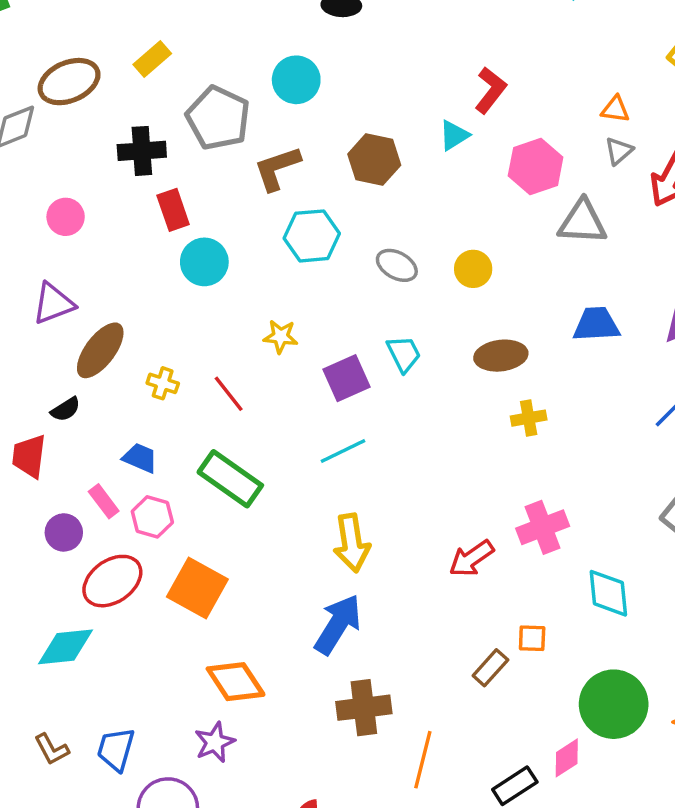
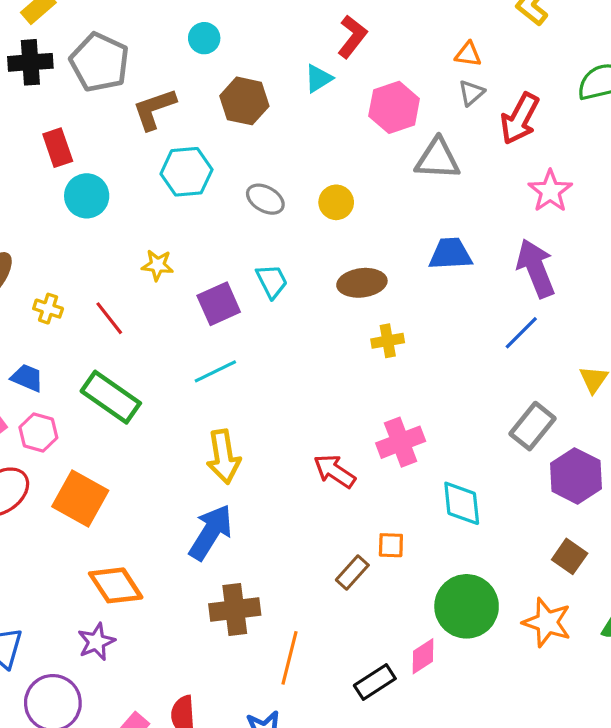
cyan circle: (296, 80) -> (204, 38), moved, size x0.7
black cross: (142, 151) -> (30, 62), moved
red arrow: (471, 559) -> (335, 471), turned 69

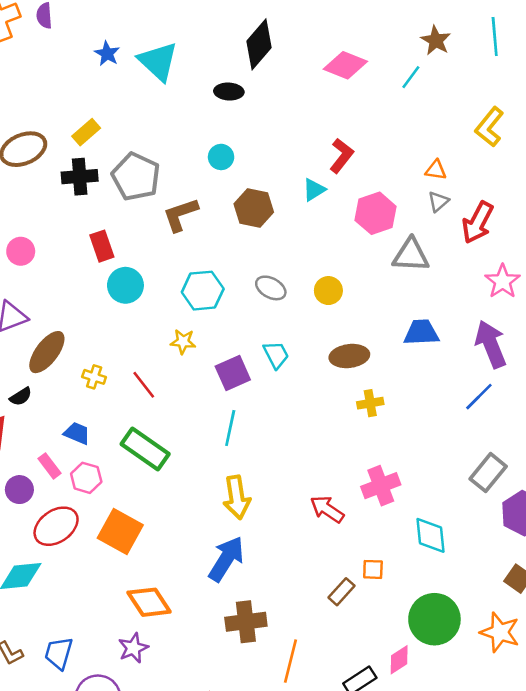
cyan hexagon: (186, 172) -> (203, 291), moved
cyan line: (215, 371) -> (230, 428), turned -52

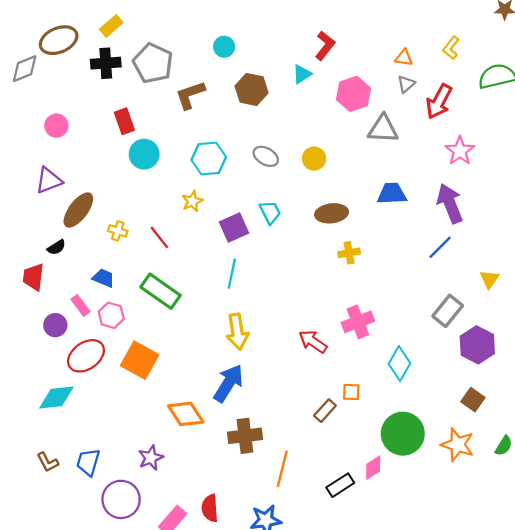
yellow L-shape: (489, 127) -> (451, 48), moved, size x0.7
yellow star: (183, 342) -> (192, 201), turned -30
cyan diamond: (431, 535) -> (399, 363), turned 36
orange diamond: (149, 602) -> (186, 414), moved

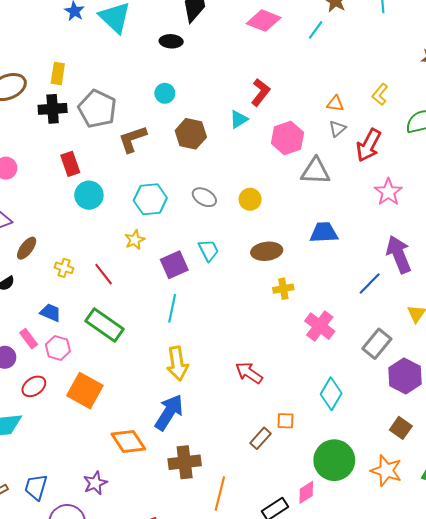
yellow rectangle: (111, 26) -> (58, 74), turned -40
purple arrow: (450, 203) -> (399, 254), moved
brown ellipse: (78, 210) -> (27, 248), size x0.7
pink cross: (358, 322) -> (320, 326), moved, turned -32
red ellipse: (86, 356) -> (34, 386), size x0.7

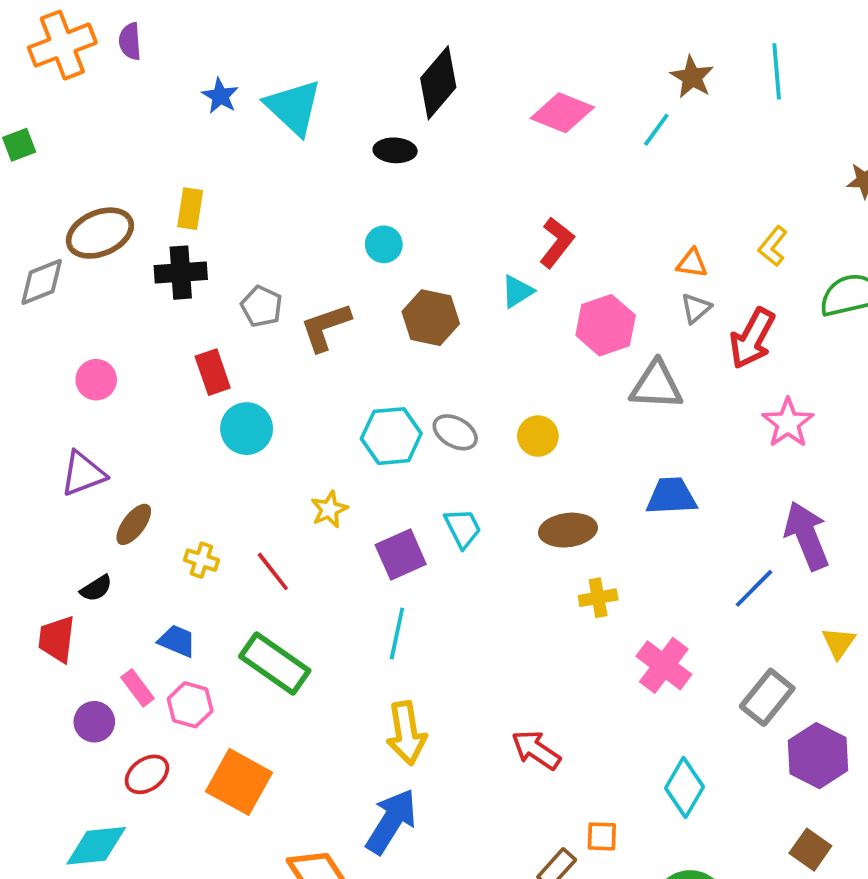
gray pentagon: (97, 109) -> (262, 306), moved, size x0.6
cyan hexagon: (150, 199) -> (391, 436), moved

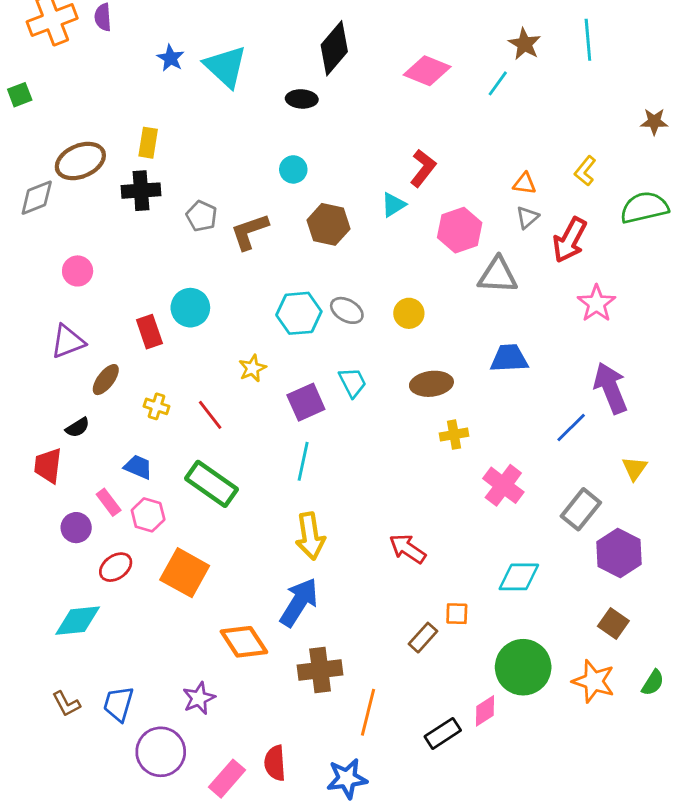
red rectangle: (213, 372) -> (149, 332), moved
cyan diamond: (684, 788) -> (519, 577), turned 60

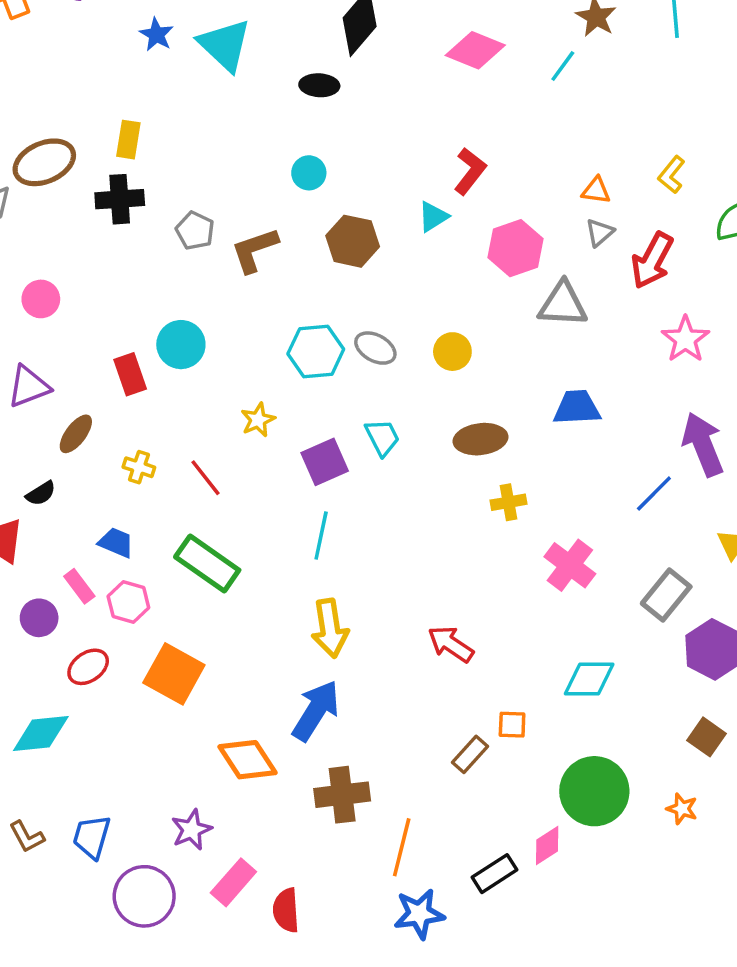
orange star: (594, 681) -> (682, 809), size x0.6
pink rectangle: (227, 779) -> (233, 882), moved
blue star: (347, 779) -> (419, 914), moved

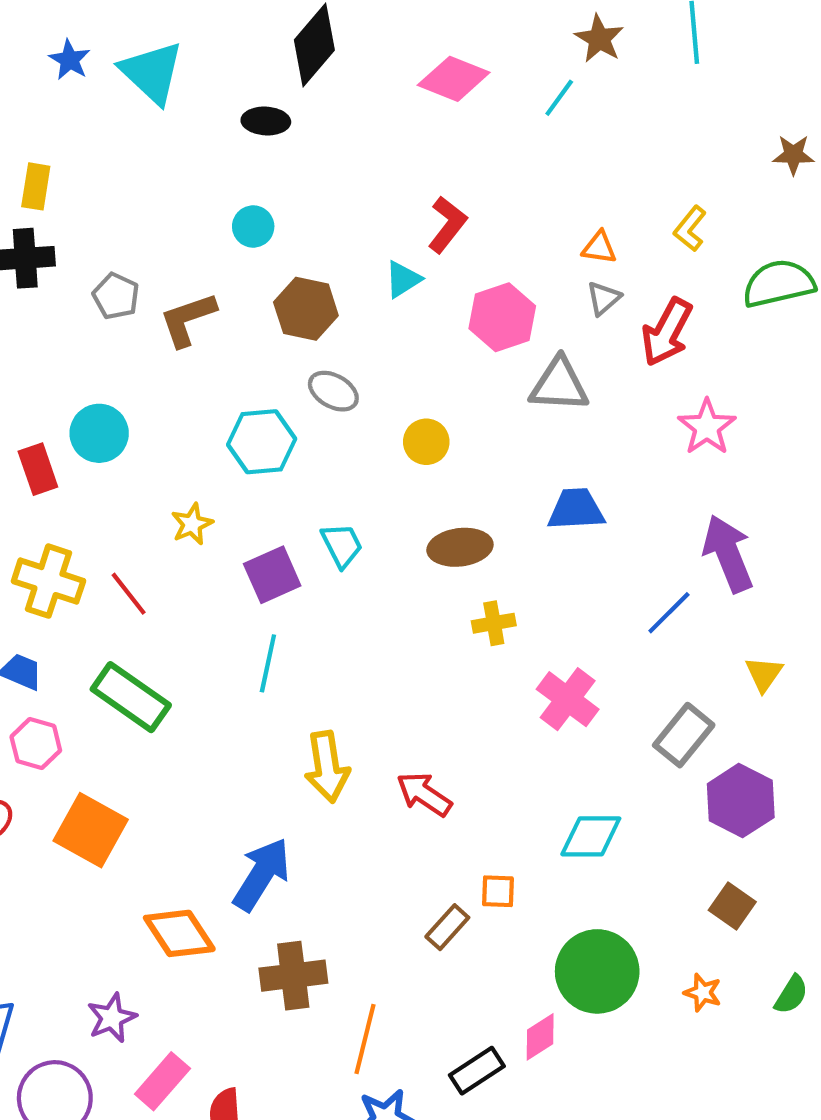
gray ellipse: (375, 348) -> (333, 391), moved
yellow cross: (139, 467) -> (48, 581), size x1.8
yellow arrow: (330, 628) -> (327, 767), moved

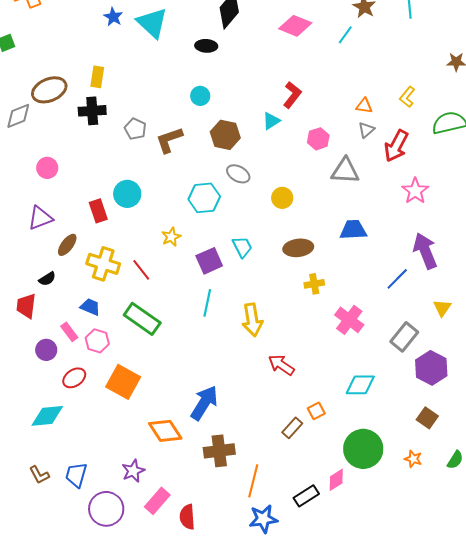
pink hexagon: (502, 317) -> (318, 139), size x0.7
yellow arrow: (327, 767) -> (252, 320), moved
orange square: (498, 891) -> (316, 411), turned -30

